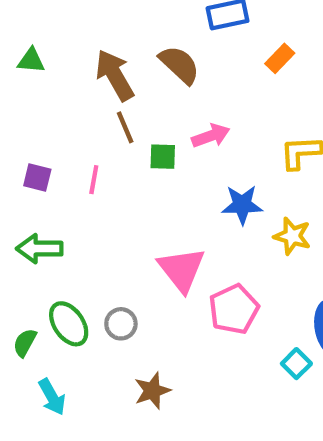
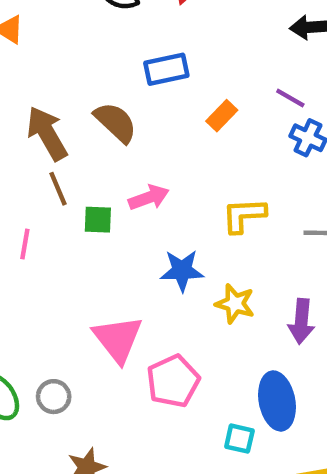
cyan square: (296, 364) -> (239, 439), turned -32

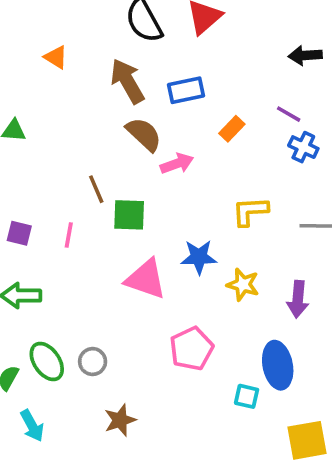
brown arrow: (47, 133) -> (127, 81), moved
pink arrow: (149, 197) -> (177, 164), moved
green square: (98, 220) -> (129, 215), size x1.4
pink triangle: (118, 339) -> (146, 279), moved, turned -33

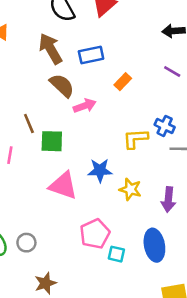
purple line: (289, 114) -> (172, 71), moved
blue cross: (303, 147) -> (165, 126), moved
cyan square: (247, 396) -> (116, 254), moved

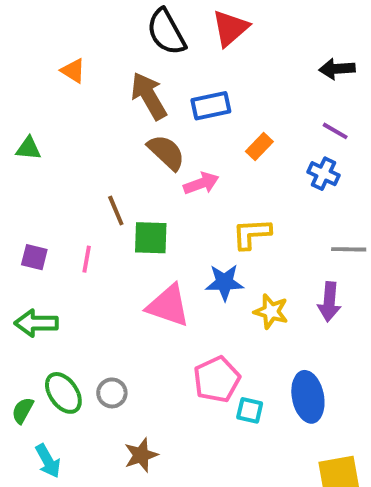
blue cross: (165, 126) -> (323, 174), moved
yellow L-shape: (135, 139) -> (252, 234), moved
purple arrow: (168, 200) -> (329, 302), moved

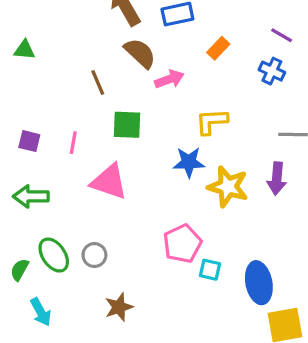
brown line: (116, 211) -> (98, 82), moved
pink triangle: (168, 306) -> (109, 182), moved
yellow star: (271, 311) -> (228, 187), size x1.4
blue ellipse: (308, 397) -> (259, 283), moved

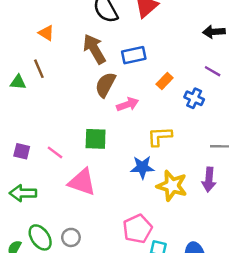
brown semicircle: (140, 53) -> (105, 85), turned -105
blue cross: (272, 71) -> (194, 98), moved
brown line: (98, 82) -> (39, 69), moved
pink line: (73, 143) -> (55, 152), turned -63

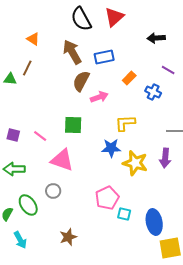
black arrow: (214, 32) -> (156, 38), moved
brown line: (39, 69) -> (27, 68), turned 49
gray circle: (71, 237) -> (53, 191), moved

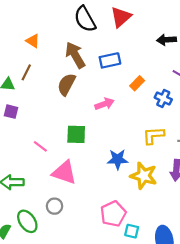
brown semicircle: (81, 81) -> (66, 84), moved
yellow L-shape: (125, 123) -> (153, 135), moved
purple square: (13, 135) -> (11, 112), moved

